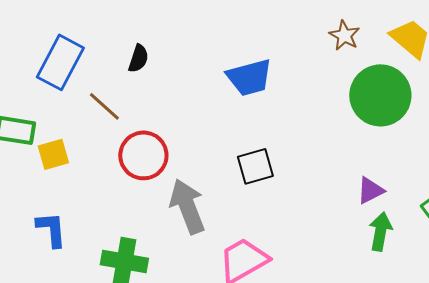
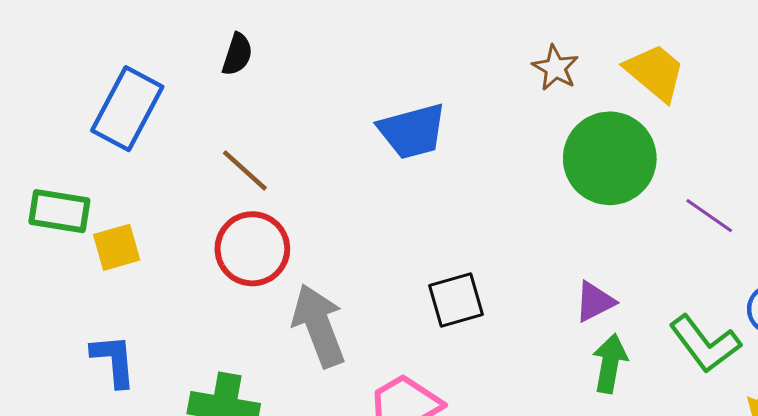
black semicircle: (138, 58) -> (237, 54), moved
brown line: (104, 106) -> (245, 170), moved
black square: (255, 166) -> (456, 300), moved

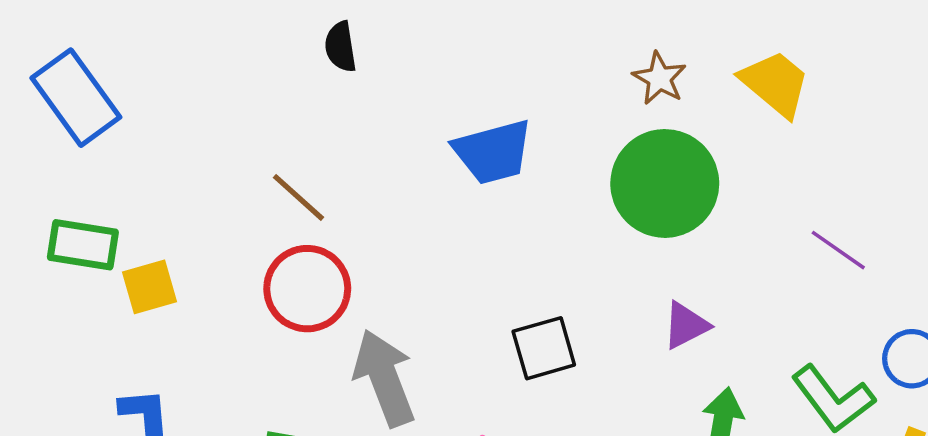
black semicircle: (237, 54) -> (341, 47), moved, turned 153
blue rectangle: (127, 109) -> (76, 98), moved, turned -64
green circle: (610, 158) -> (665, 183), moved
purple triangle: (595, 302) -> (686, 325), moved

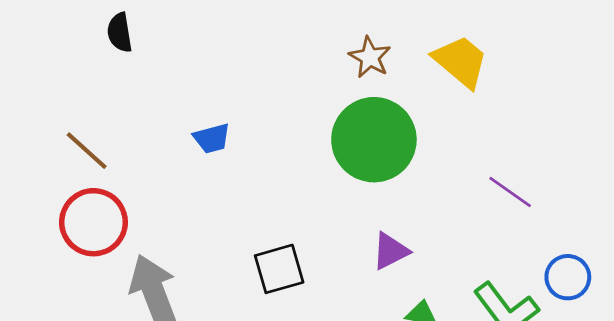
blue trapezoid: (493, 152) -> (212, 138), moved, size x0.6

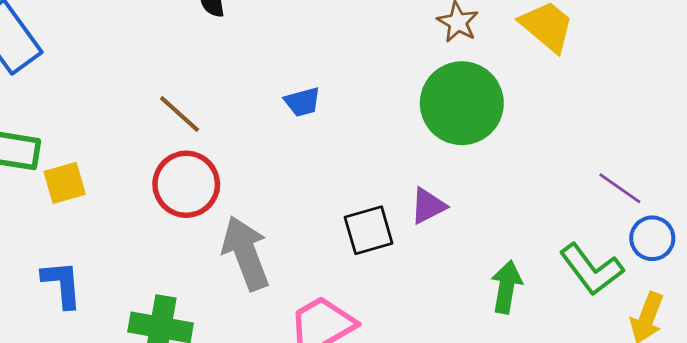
purple line: (510, 192) -> (620, 188), moved
purple triangle: (390, 251) -> (428, 206), moved

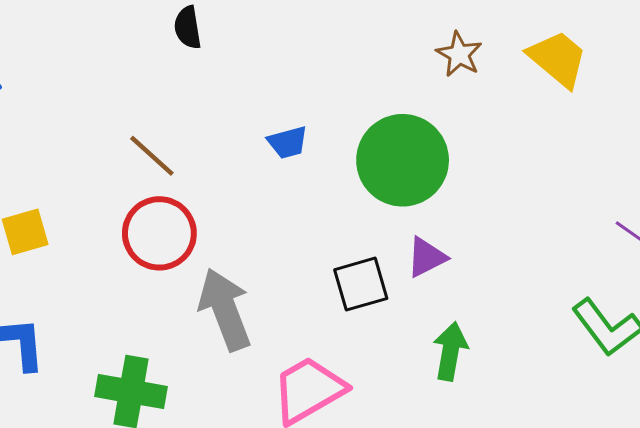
green circle: (462, 103) -> (403, 160), moved
green arrow: (506, 287) -> (450, 351), moved

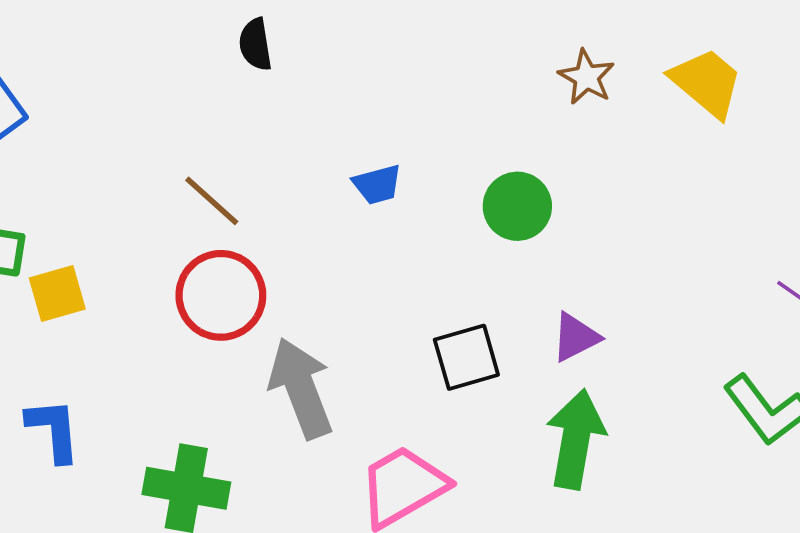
green circle: (403, 160) -> (517, 206), size x0.6
purple triangle: (426, 257) -> (576, 337), moved
green arrow: (450, 351) -> (576, 439), size x1.4

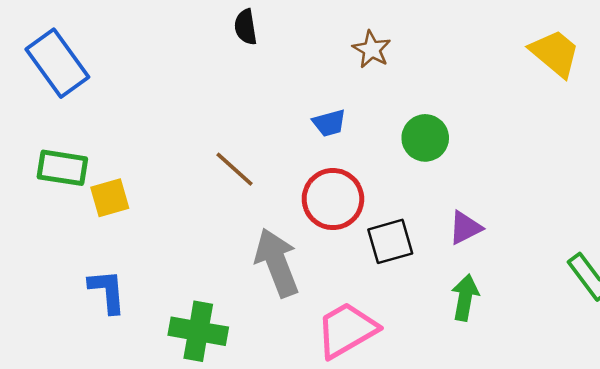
brown star: (586, 77) -> (372, 49), moved
brown line: (212, 201) -> (234, 169), moved
red circle: (221, 295) -> (333, 199), moved
green arrow: (576, 439) -> (465, 298), size x0.7

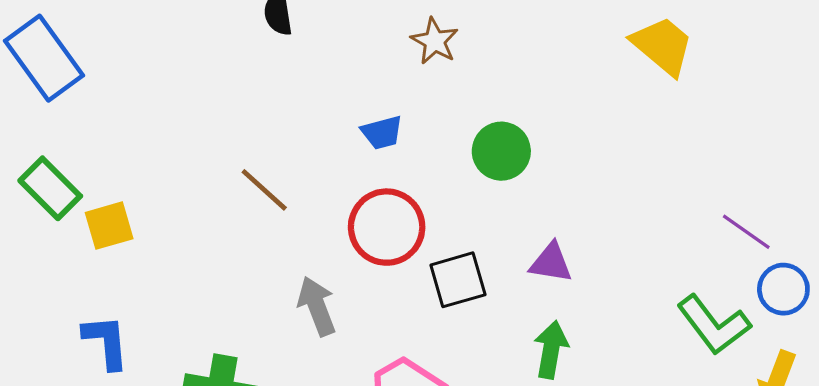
green rectangle: (62, 168) -> (50, 188), turned 36
purple triangle: (465, 228) -> (551, 263), turned 36
gray arrow: (277, 263) -> (317, 306), size x0.7

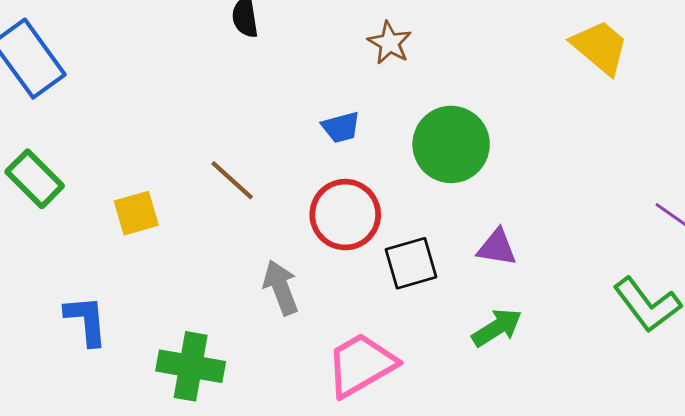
green circle: (501, 151) -> (451, 144), size x1.4
yellow square: (109, 226) -> (136, 213), moved
green arrow: (551, 350) -> (497, 328), turned 48

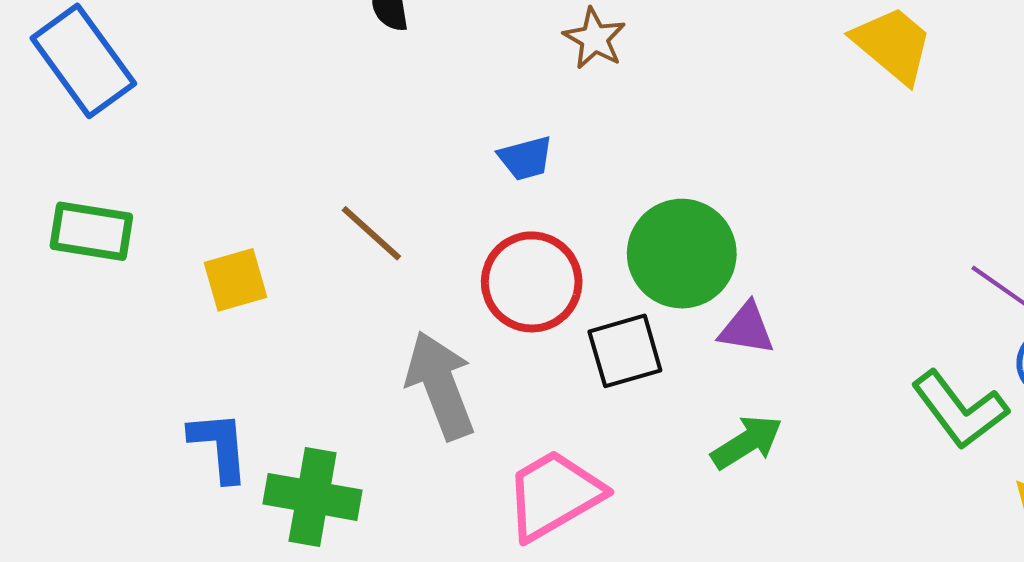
green circle: (451, 144) -> (682, 254), moved
green rectangle: (35, 179) -> (91, 231), turned -36
gray arrow: (281, 288) -> (440, 385), size x1.4
blue L-shape: (86, 320) -> (219, 446), moved

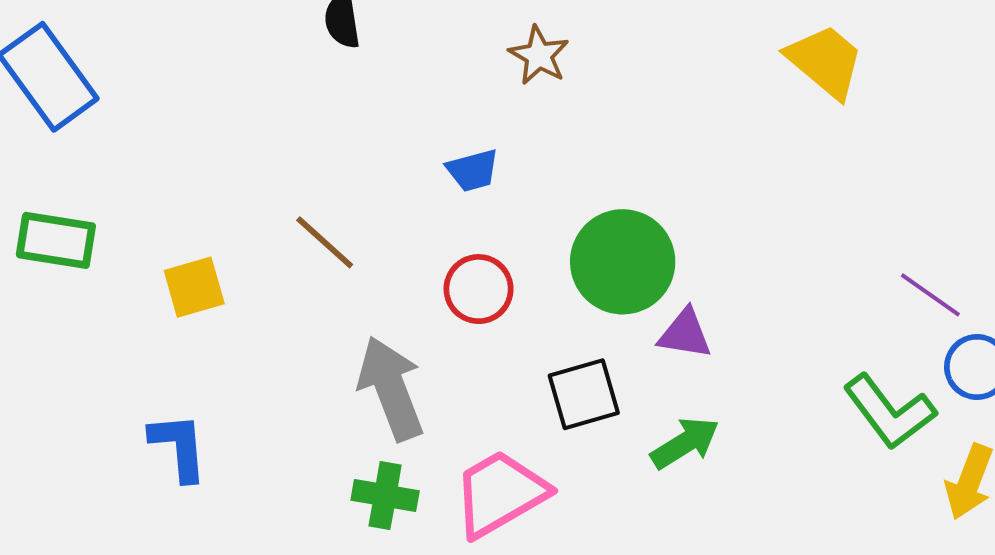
red circle: (532, 282) -> (479, 289), size x0.7
black square: (625, 351) -> (584, 394), moved
green cross: (313, 497) -> (385, 496), moved, size x0.7

